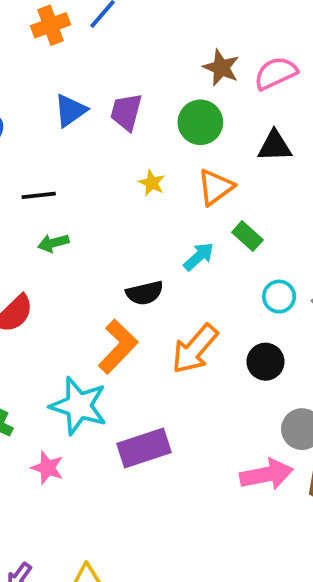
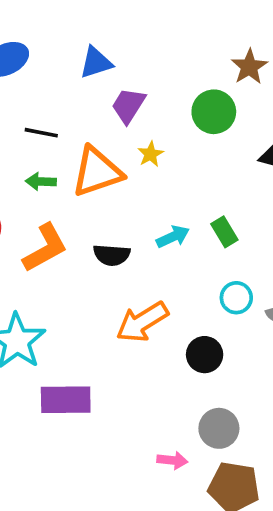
purple trapezoid: (126, 112) -> (128, 105), moved
orange triangle: (215, 187) -> (97, 172), moved, size x1.4
orange L-shape: (118, 347) -> (45, 248), moved
pink arrow: (266, 474) -> (172, 460), size x0.6

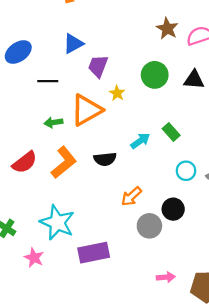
green circle: (214, 112) -> (155, 75), moved
black line: (41, 133) -> (48, 81), moved
orange arrow: (142, 322) -> (131, 196), size x0.7
gray circle: (219, 428) -> (149, 226), moved

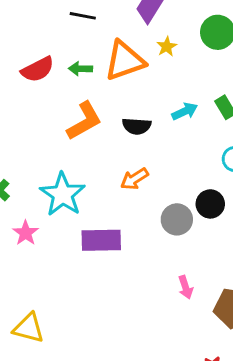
red semicircle: (25, 162) -> (38, 69), moved
orange arrow: (131, 196) -> (134, 179), moved
pink arrow: (166, 277) -> (186, 287), turned 66

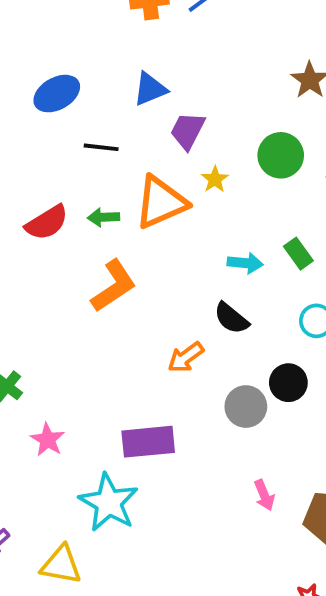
cyan arrow: (185, 111) -> (245, 263), turned 35
black semicircle: (137, 126) -> (231, 318), moved, turned 40
cyan star: (63, 194) -> (109, 503), moved

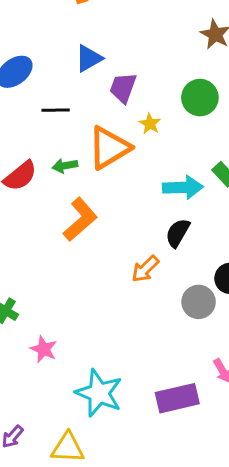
cyan arrow: (245, 263) -> (183, 187), size x1.4
black semicircle: (231, 318) -> (178, 233), turned 88
purple rectangle: (148, 442) -> (177, 398), moved

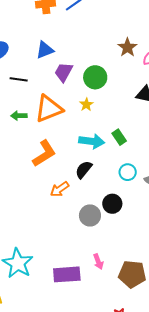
green circle: (200, 98) -> (95, 77), moved
yellow star: (150, 124) -> (86, 105), moved
orange L-shape: (80, 219) -> (44, 153), moved

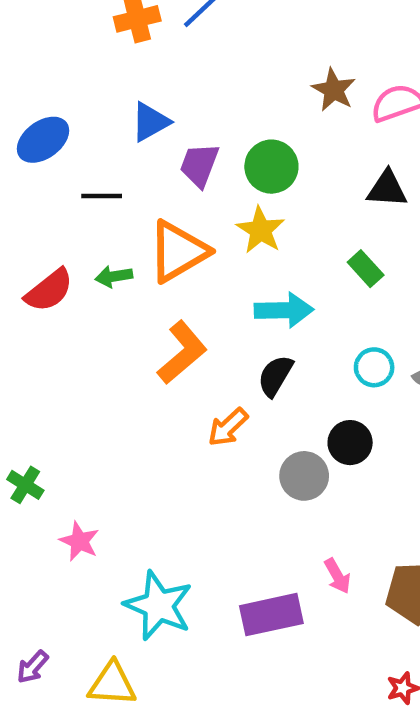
yellow star: (86, 105) -> (260, 230), size x1.5
green rectangle: (119, 137) -> (366, 269), moved

